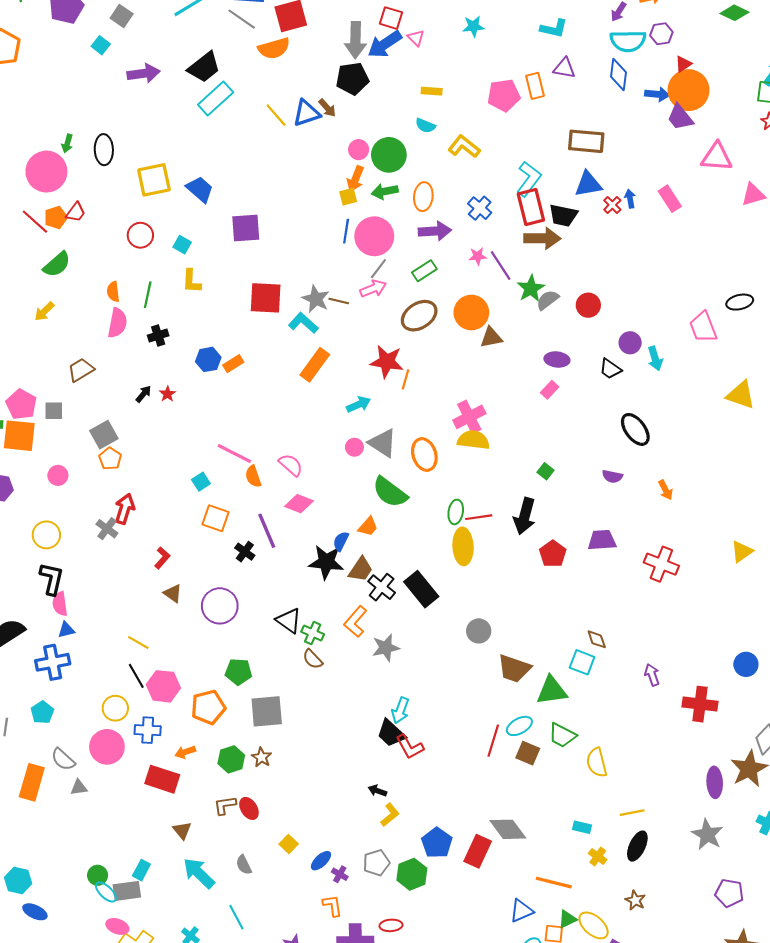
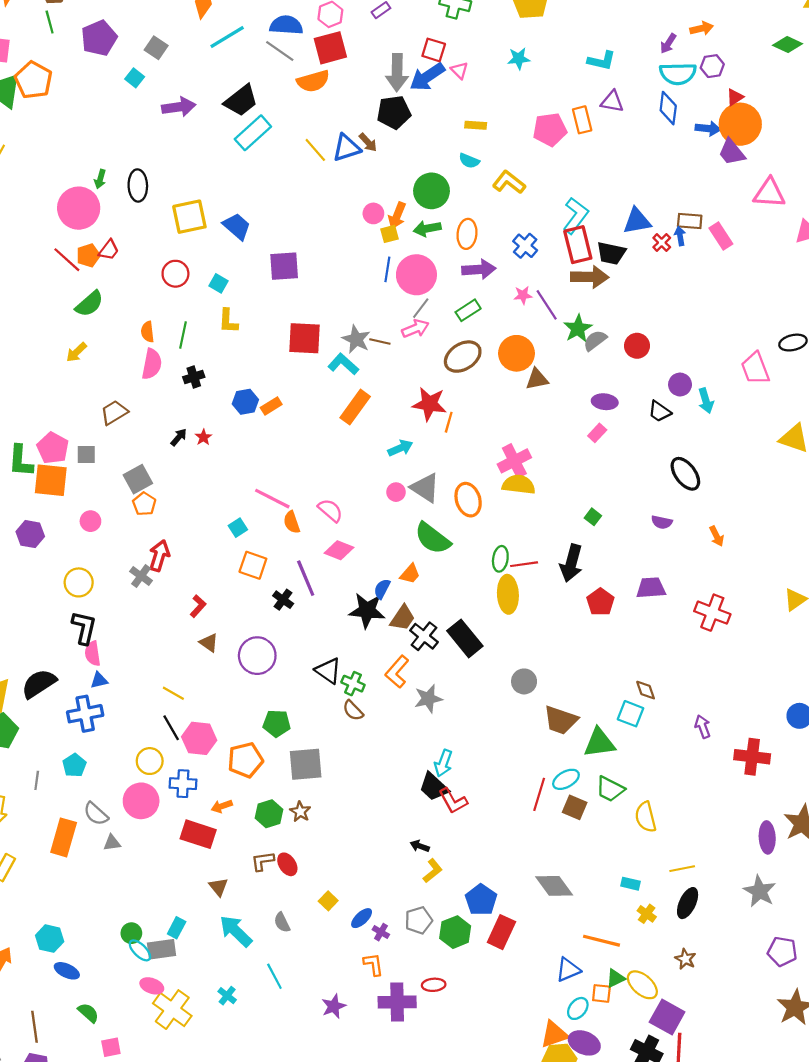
brown rectangle: (586, 141) -> (690, 221), moved, size x0.7
pink circle: (359, 150) -> (373, 213), moved
red rectangle: (478, 851) -> (501, 932), moved

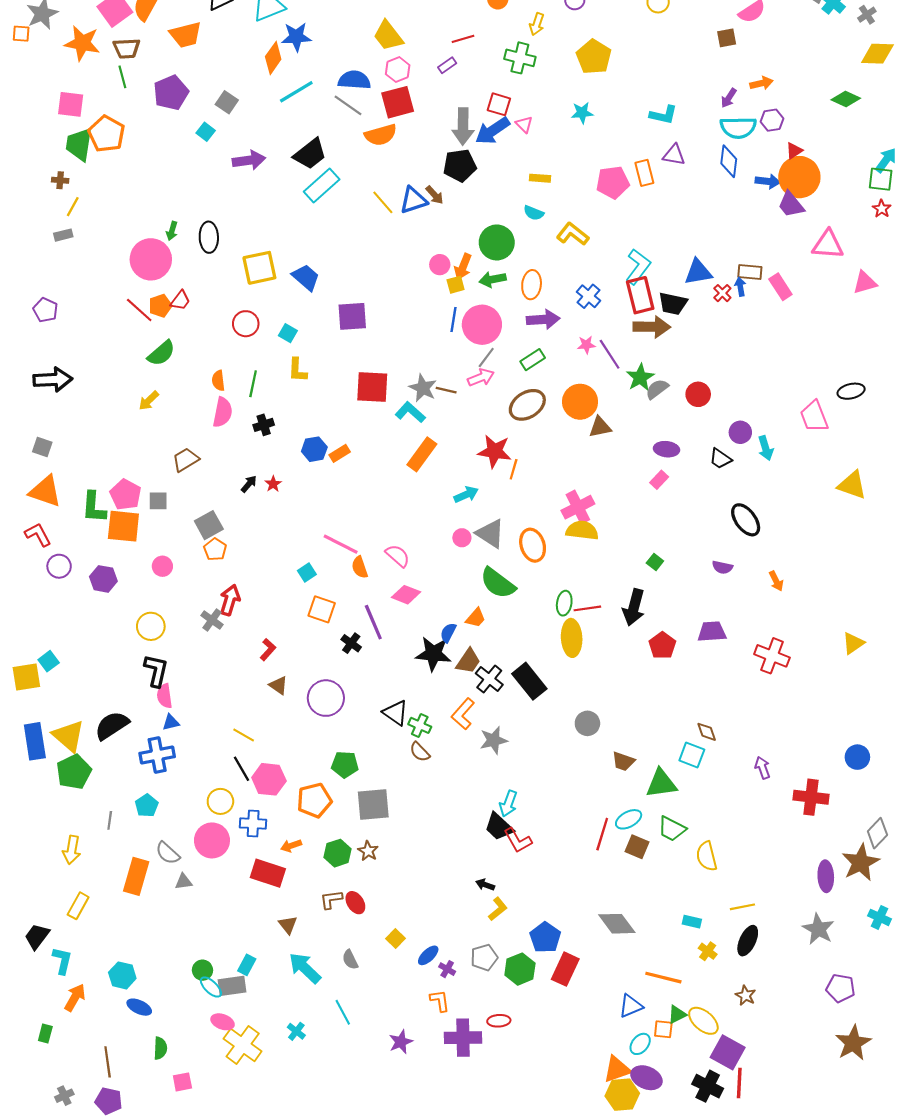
brown trapezoid: (561, 720) -> (623, 761), size x0.7
green semicircle: (88, 1013) -> (160, 1048), turned 50

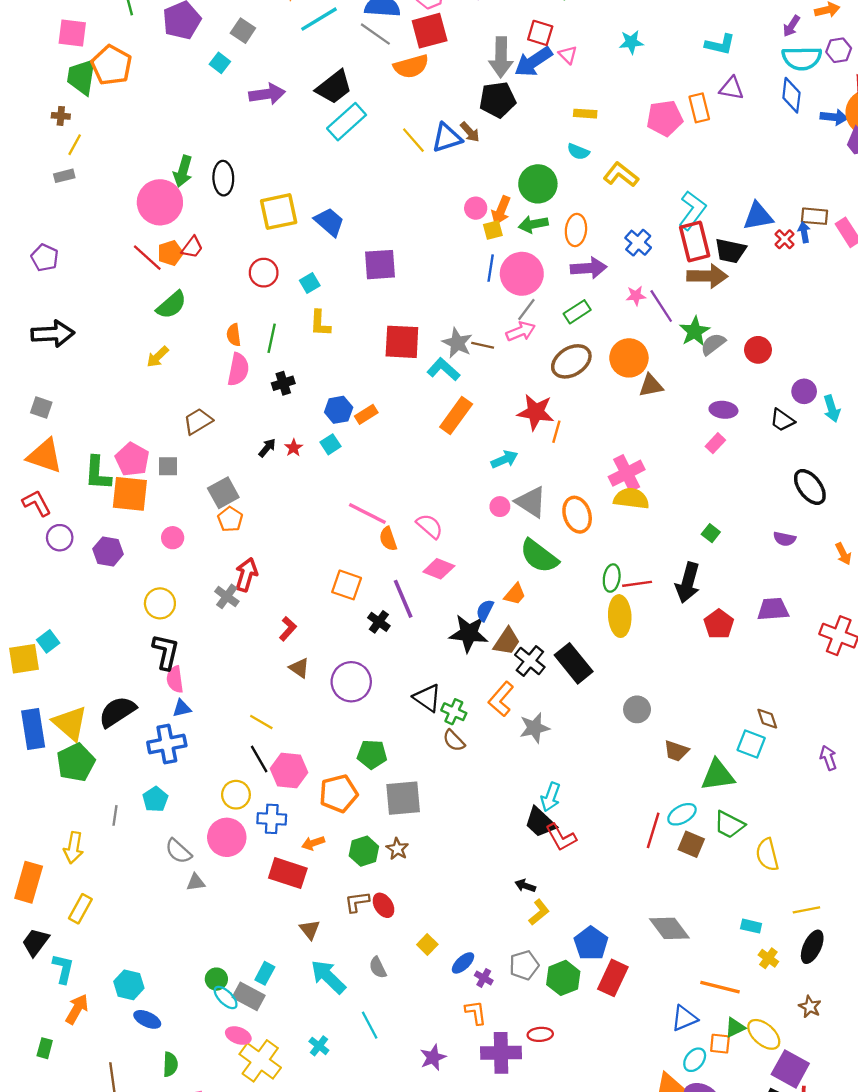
green arrow: (172, 231) -> (183, 171), size x1.5
cyan square: (288, 333) -> (310, 283), turned 30
cyan square: (307, 573) -> (330, 444), moved
orange rectangle: (136, 876) -> (29, 882), moved
gray rectangle: (232, 986) -> (249, 996), turned 36

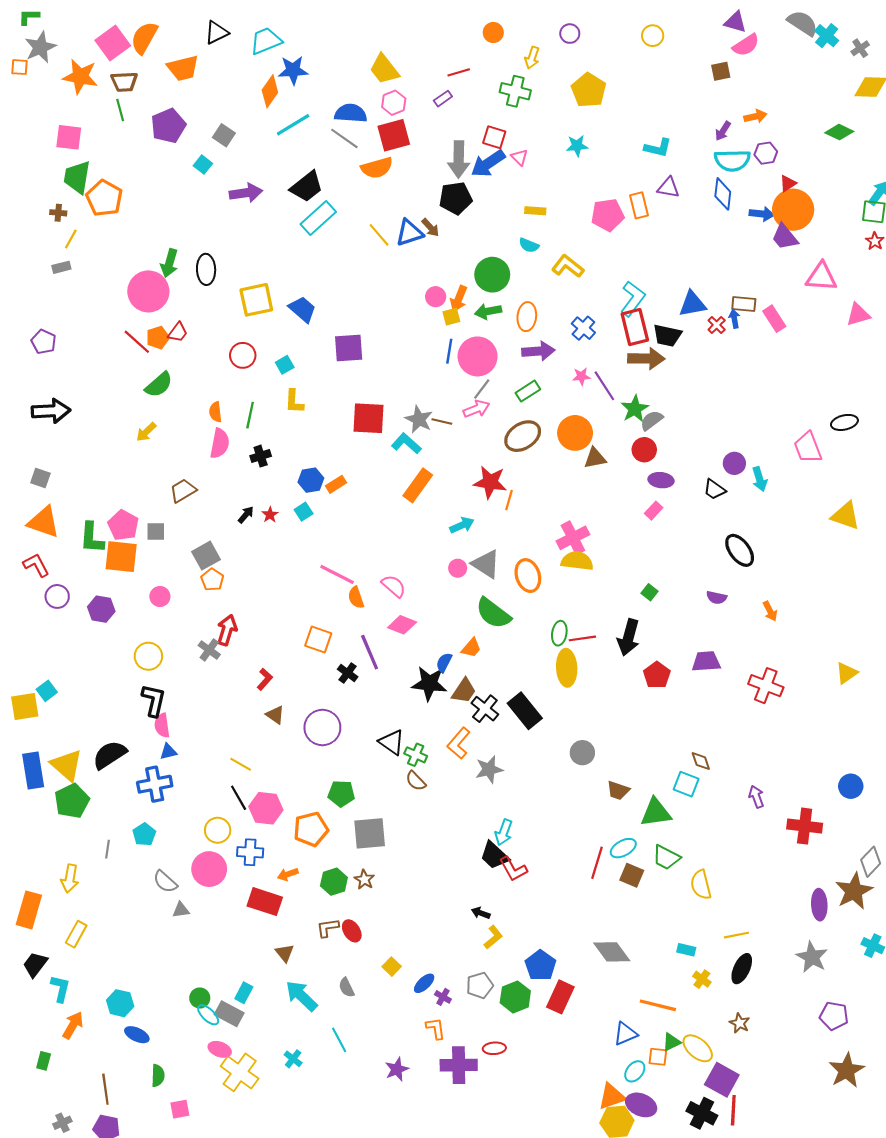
orange pentagon: (112, 65) -> (104, 198), moved
red circle: (758, 350) -> (644, 450), moved

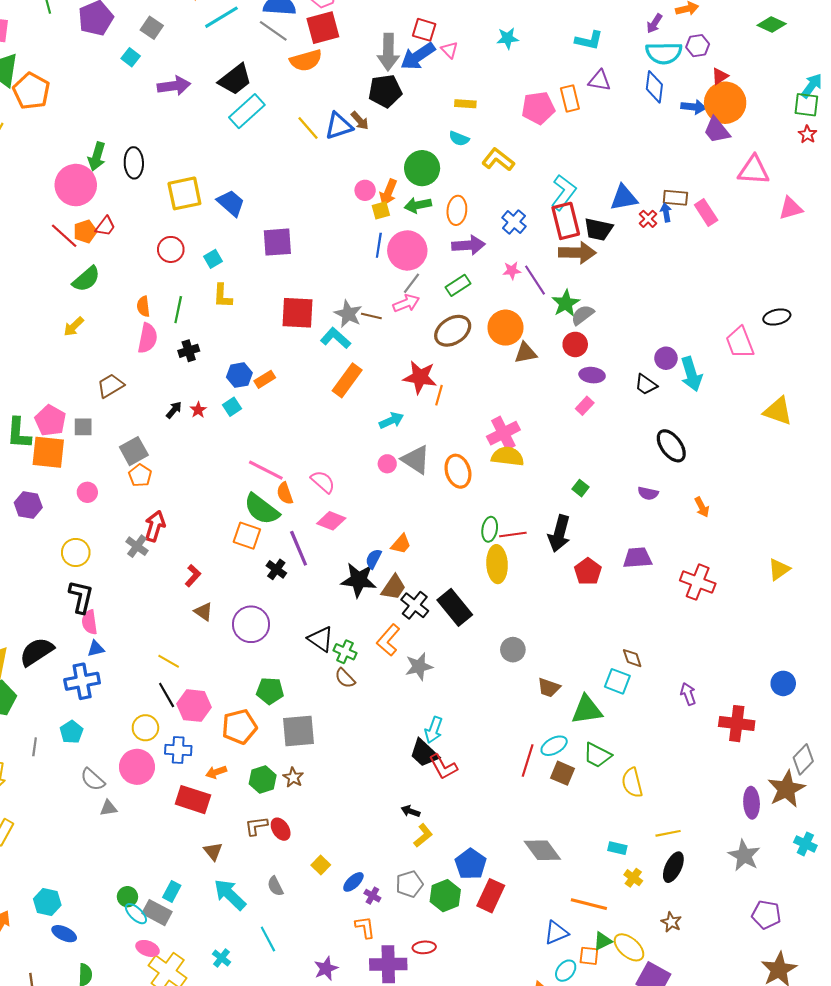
cyan arrow: (760, 479) -> (691, 374), size x1.4
green semicircle: (493, 613) -> (262, 509), moved

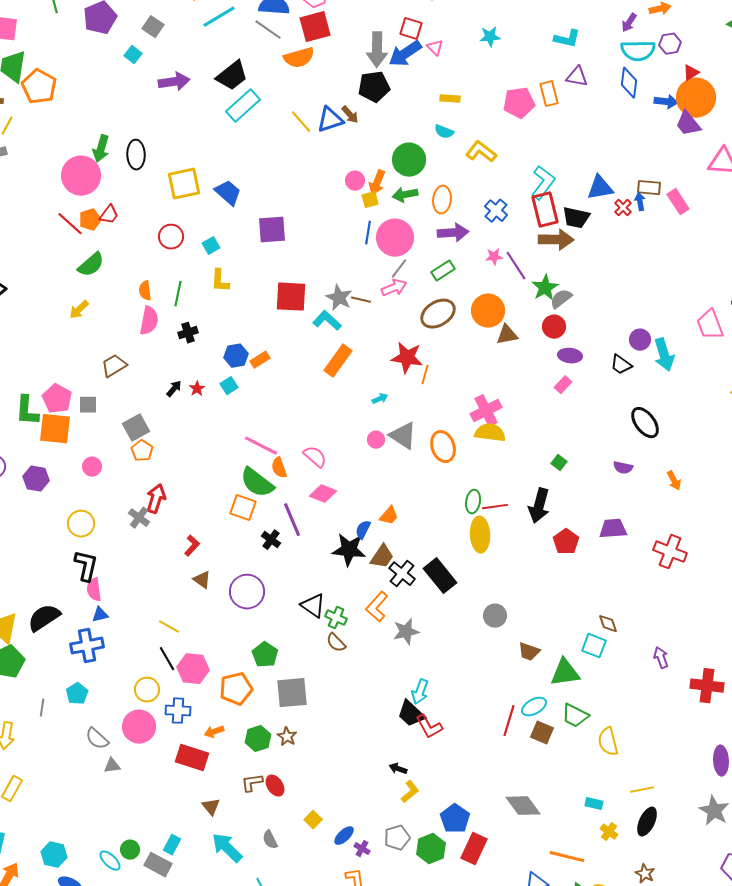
cyan arrow: (391, 420) -> (380, 399), size x0.7
green pentagon: (270, 691) -> (265, 655), turned 30
cyan ellipse: (136, 914) -> (110, 861), moved

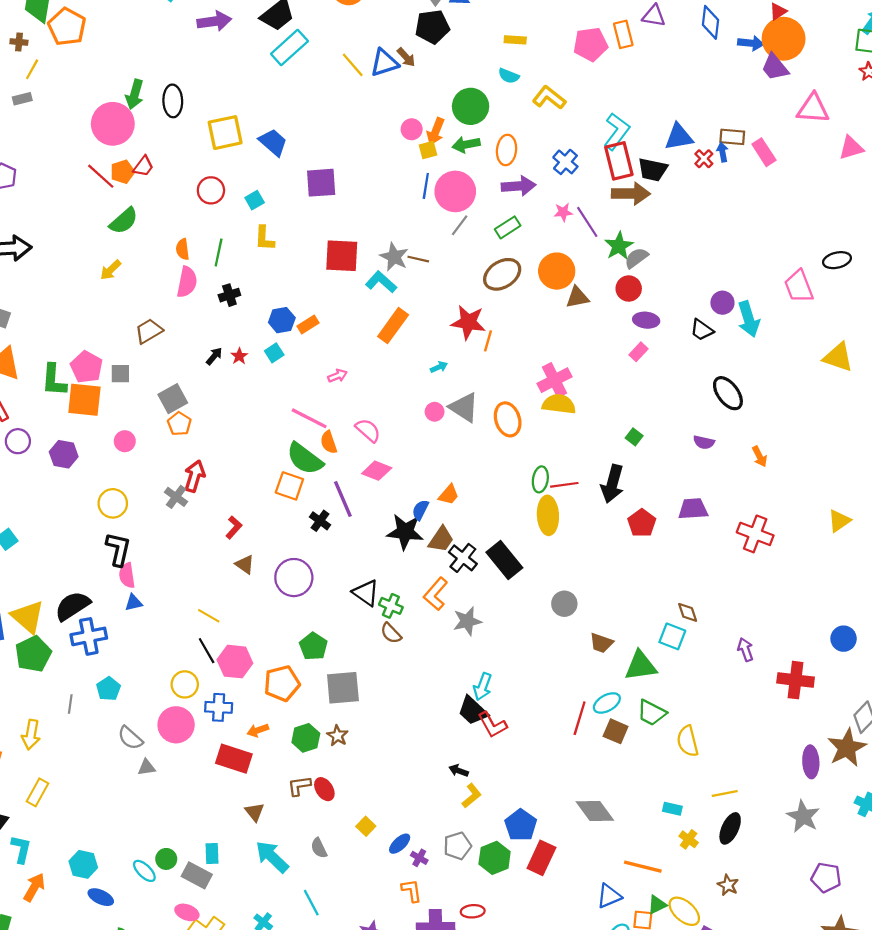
pink arrow: (394, 288) -> (337, 376), moved, size x0.7
blue cross: (87, 646) -> (89, 636), moved
cyan rectangle: (172, 845) -> (212, 853), turned -30

